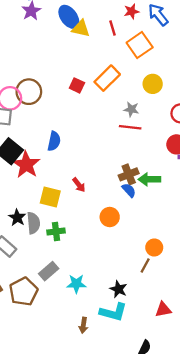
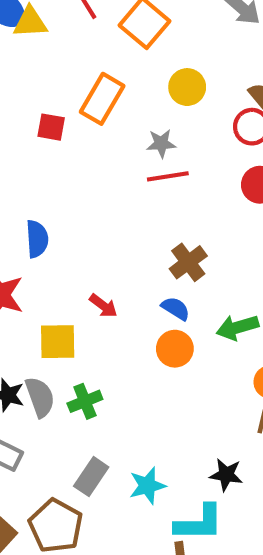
green arrow: (149, 179) -> (237, 327), moved
blue semicircle: (129, 190) -> (176, 308), moved
cyan L-shape: (113, 312) -> (199, 523), moved

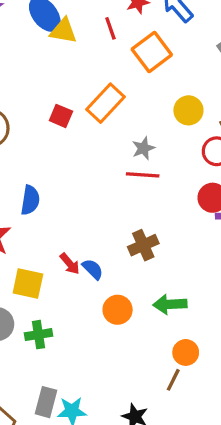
yellow circle: (187, 87) -> (188, 110), moved
gray star: (161, 143) -> (143, 148), turned -30
blue semicircle: (176, 308) -> (93, 269), moved
gray rectangle: (91, 477) -> (46, 402), moved, turned -32

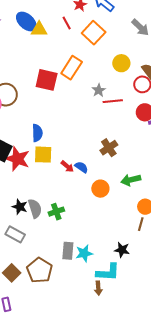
red square: (61, 116) -> (47, 80), size x1.6
red line: (143, 175) -> (113, 101), moved
yellow square: (28, 284) -> (43, 155), moved

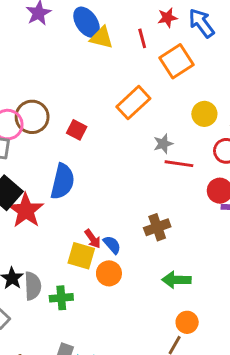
red square: (47, 80) -> (77, 130), moved, size x0.6
blue semicircle: (37, 133) -> (62, 181), size x1.4
yellow square: (43, 155) -> (81, 256), moved
orange circle: (100, 189) -> (109, 273), moved

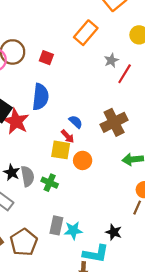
red line: (179, 164) -> (125, 74), turned -60
brown cross: (157, 227) -> (114, 122), size x1.4
blue semicircle: (112, 245) -> (76, 122), moved
green cross: (61, 298) -> (50, 183), turned 35

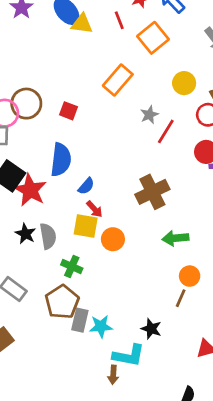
blue semicircle: (76, 122) -> (86, 186), moved, turned 88
black star: (12, 172) -> (25, 234), moved
gray semicircle: (28, 176) -> (48, 236), moved
brown pentagon: (24, 242) -> (62, 302), moved

